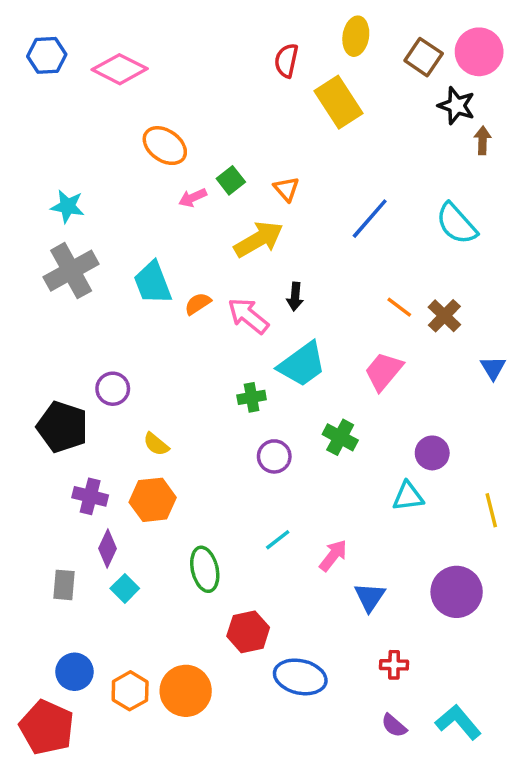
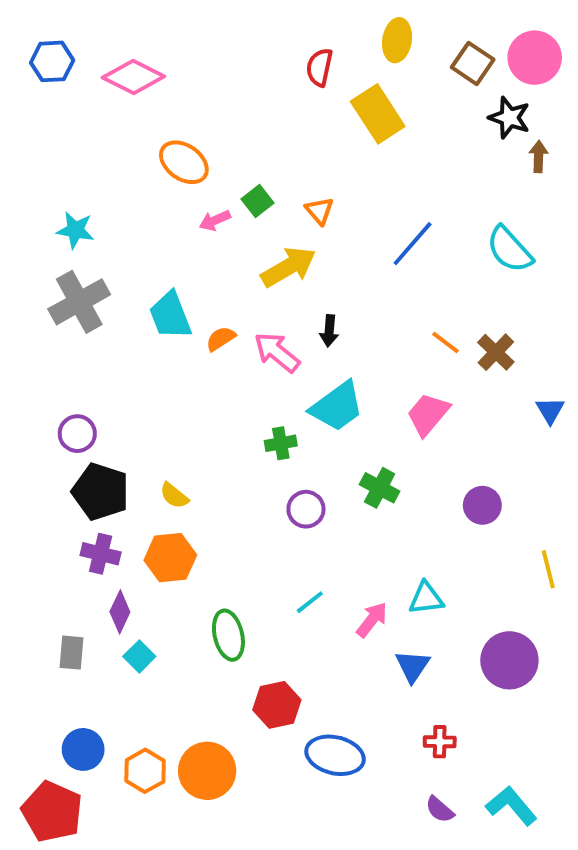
purple circle: (113, 389) -> (77, 434), moved
black pentagon: (62, 427) -> (101, 492), moved
cyan triangle: (408, 496) -> (426, 598), moved

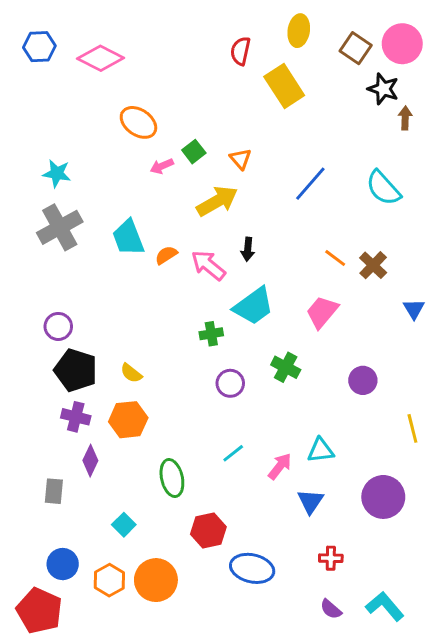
cyan square: (139, 656) -> (124, 525), moved

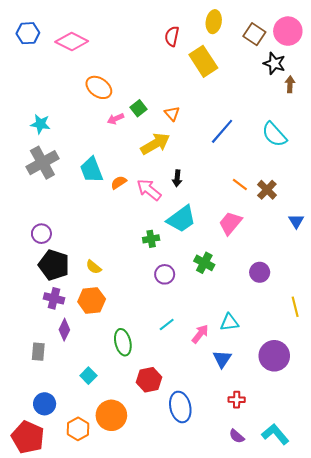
blue ellipse: (252, 568) -> (180, 407), turned 64
orange hexagon: (109, 580) -> (78, 429), moved

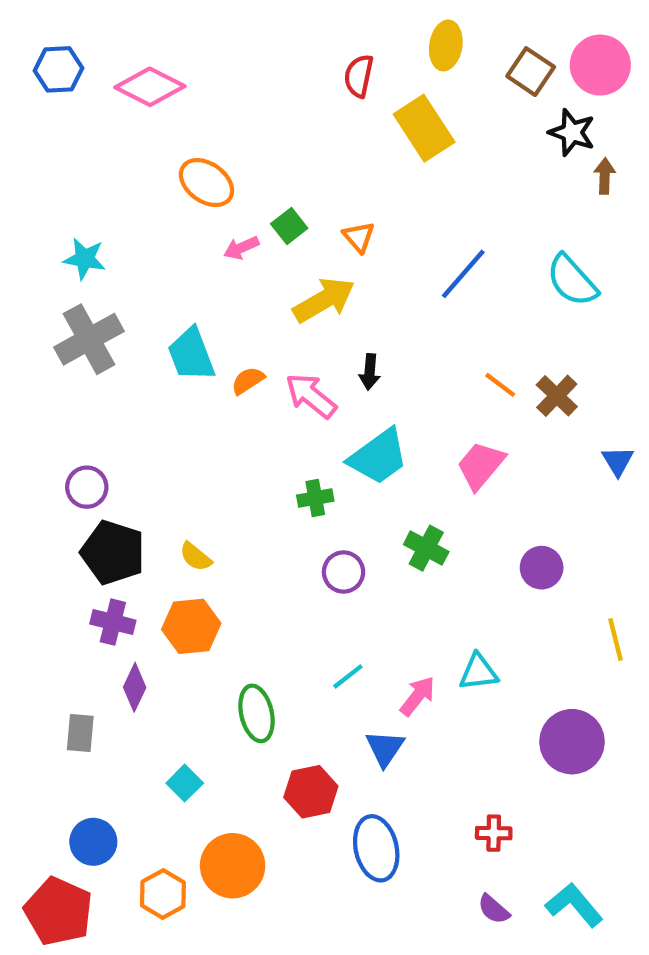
blue triangle: (222, 359) -> (385, 748), moved

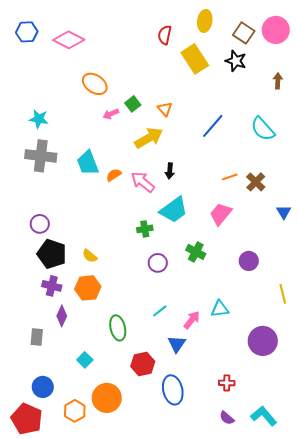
black star: (572, 132) -> (236, 61), moved
gray cross: (89, 339) -> (41, 156), turned 36
orange line: (500, 385) -> (230, 177), turned -56

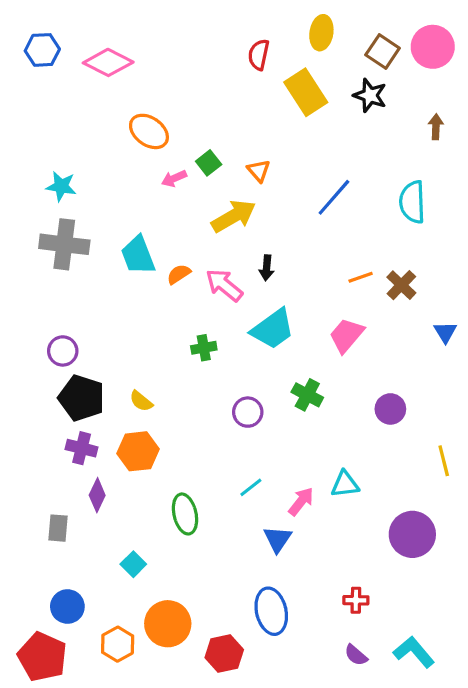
cyan semicircle: (263, 129) -> (412, 202), turned 40
green cross: (145, 229) -> (204, 348), moved
red hexagon: (143, 364) -> (224, 654), moved

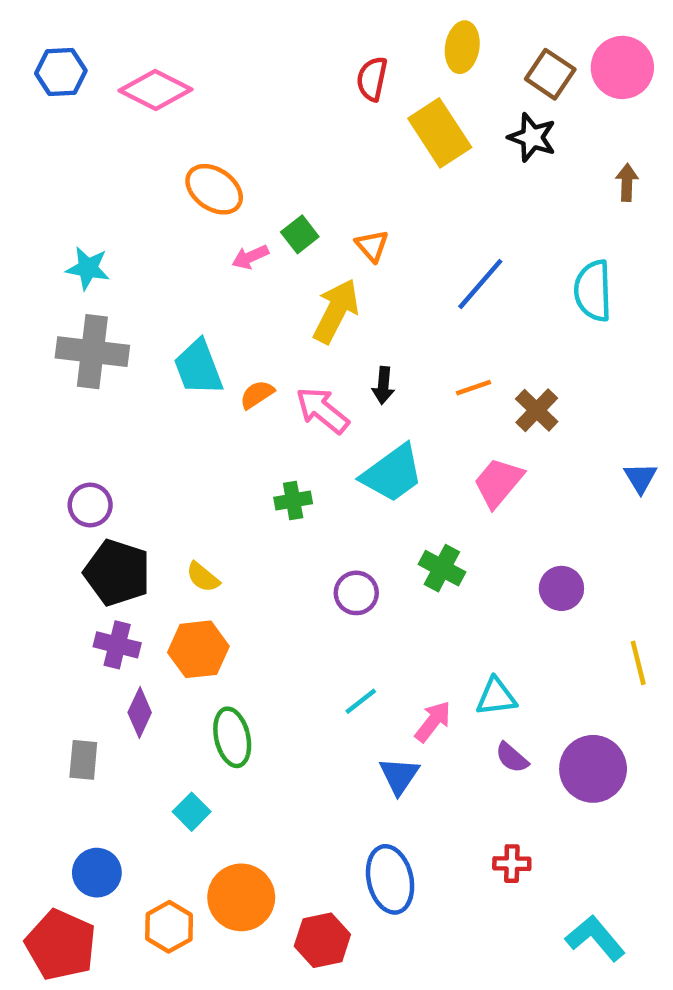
yellow arrow: (234, 216) -> (336, 311), turned -33
orange line: (361, 277) -> (474, 388), moved
brown cross: (401, 285) -> (537, 410), moved
green ellipse: (185, 514) -> (232, 737), moved
purple semicircle: (356, 655) -> (512, 758), moved

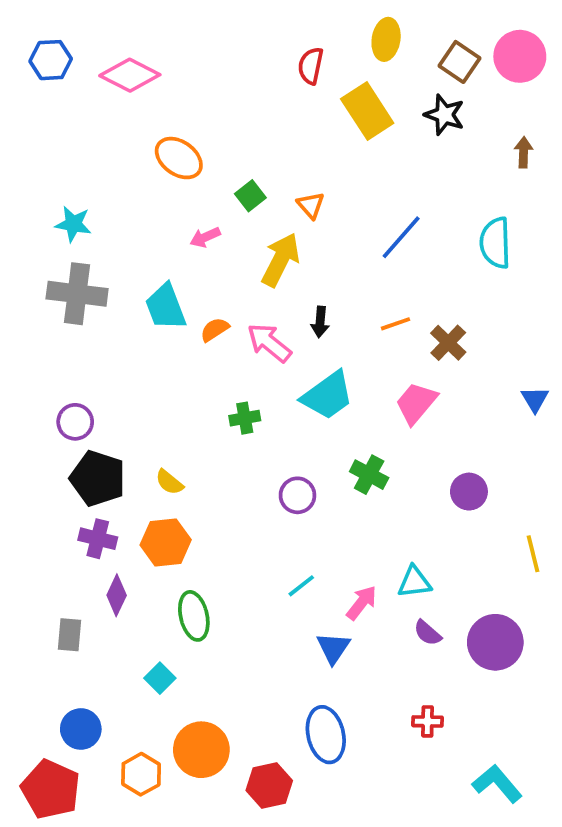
pink arrow: (250, 257) -> (205, 237), moved

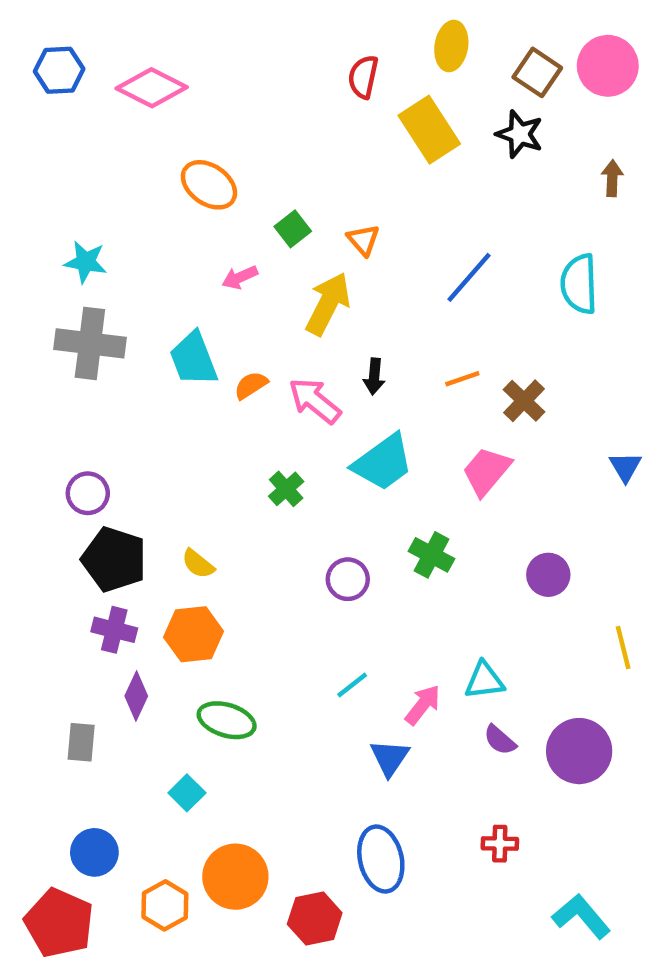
green cross: (245, 418) -> (286, 489), turned -32
green ellipse: (194, 616) -> (227, 720), turned -60

